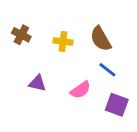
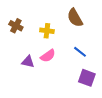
brown semicircle: (101, 39) -> (75, 18), moved
pink semicircle: (80, 90) -> (48, 56), moved

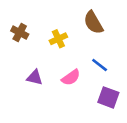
yellow cross: (47, 31) -> (58, 39), turned -32
pink semicircle: (48, 56) -> (71, 77), moved

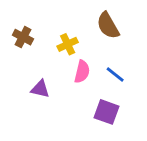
pink semicircle: (71, 77) -> (82, 72), moved, turned -42
purple square: (108, 97) -> (106, 112), moved

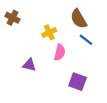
brown cross: (23, 37) -> (13, 18), moved
blue line: (115, 75) -> (86, 40), moved

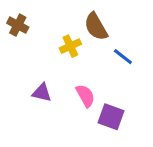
brown semicircle: (79, 19) -> (96, 27), moved
pink semicircle: (60, 52) -> (85, 96), moved, turned -42

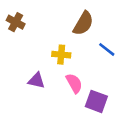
brown semicircle: (96, 27) -> (83, 23), turned -120
yellow cross: (70, 46) -> (61, 55), moved, turned 30

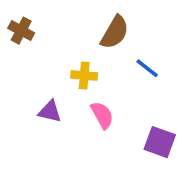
purple square: (96, 101) -> (160, 142), moved

